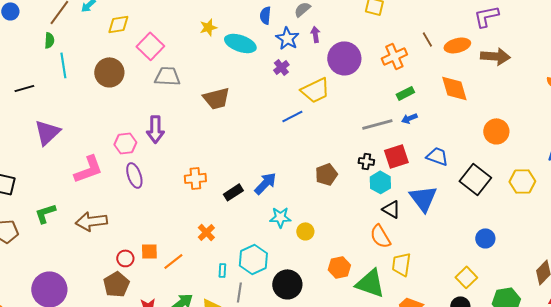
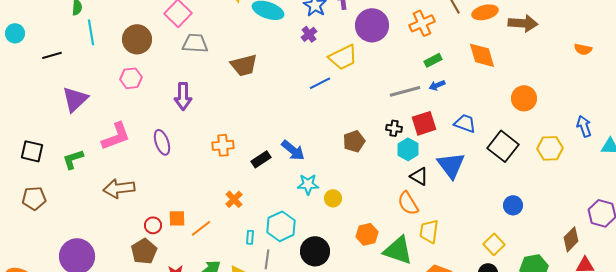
pink hexagon: (125, 143) -> (131, 78), moved
blue arrow: (265, 183) -> (293, 150), turned 85
green L-shape: (45, 213) -> (73, 159), moved

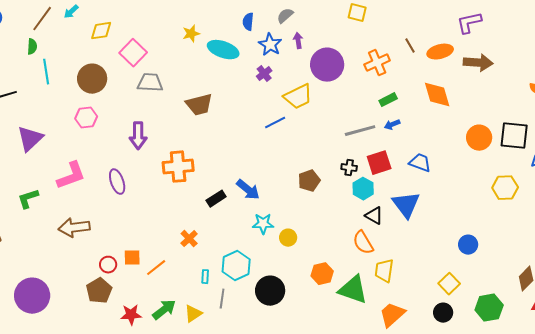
orange cross: (223, 145) -> (178, 167), moved, size x1.4
black square: (503, 146) -> (514, 136), moved, turned -32

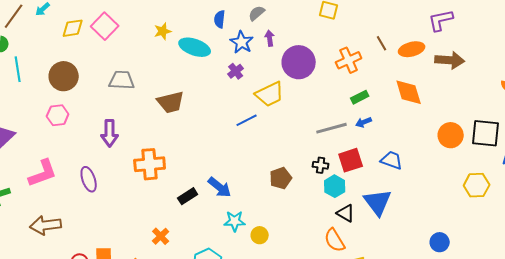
pink square: (133, 53) -> (105, 26), moved

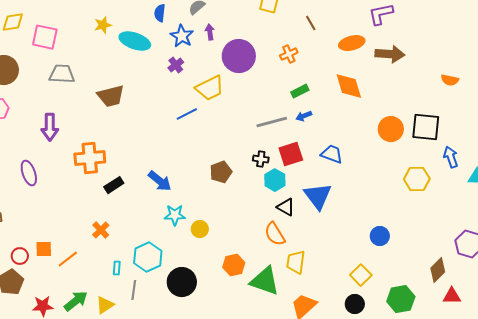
pink square: (105, 26) -> (45, 37), moved, turned -32
brown line: (382, 43) -> (311, 23), moved
orange cross: (349, 60) -> (289, 54), size x0.7
black rectangle: (188, 196) -> (114, 185), moved

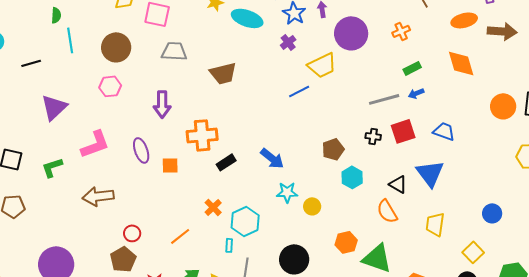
cyan hexagon: (275, 180) -> (352, 177), moved
orange square: (44, 249) -> (170, 165), moved
cyan hexagon: (148, 257) -> (245, 221), moved
yellow trapezoid: (296, 262) -> (435, 224), moved

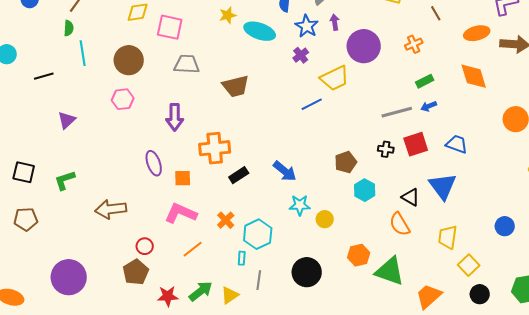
purple triangle: (54, 107) -> (67, 120), size x0.7
pink L-shape: (95, 144) -> (181, 213), moved, turned -136
yellow square: (473, 252) -> (469, 265), moved

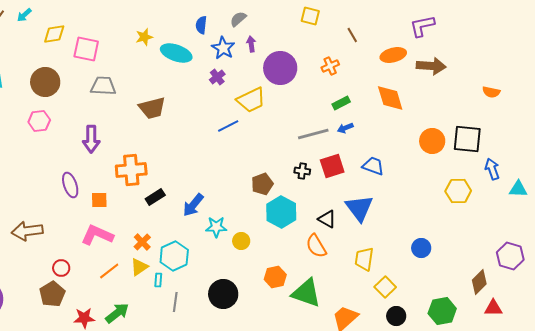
blue arrow: (285, 171) -> (193, 205), moved, turned 90
cyan hexagon: (365, 190) -> (281, 212), size x1.4
yellow triangle: (230, 295) -> (139, 267), moved

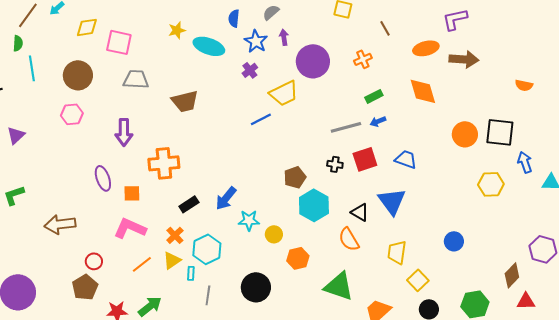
black rectangle: (155, 197) -> (189, 204), moved
orange hexagon: (275, 277) -> (298, 258), moved

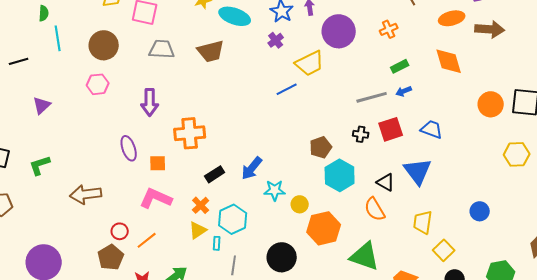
brown trapezoid: (185, 101) -> (211, 51), moved
orange hexagon: (298, 258) -> (324, 228), size x1.5
orange line: (142, 264) -> (147, 240), moved

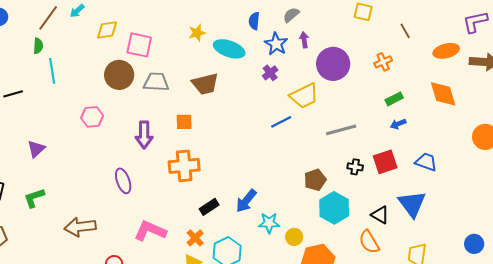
brown circle: (104, 45) -> (119, 75), moved
gray line: (372, 97) -> (341, 130), moved
purple triangle: (42, 105) -> (36, 149), moved
orange square: (158, 163) -> (184, 122), moved

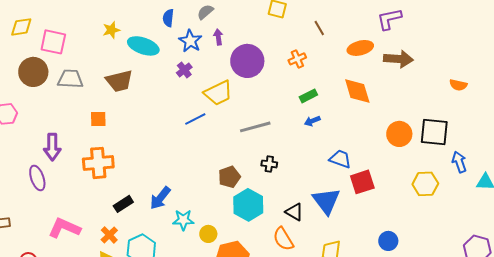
purple arrow: (144, 135) -> (52, 147), moved
red square: (385, 162) -> (362, 182), moved

